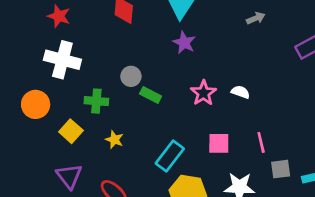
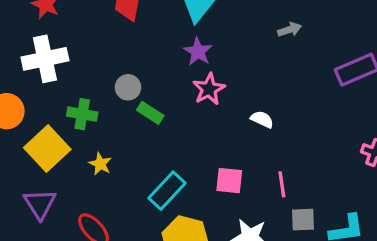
white cross: (62, 60) -> (45, 59), turned -32
pink star: (203, 93) -> (209, 89), moved
yellow square: (71, 131) -> (47, 148), size x1.5

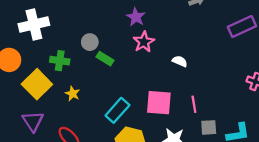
pink square: (229, 181) -> (159, 103), size x1.4

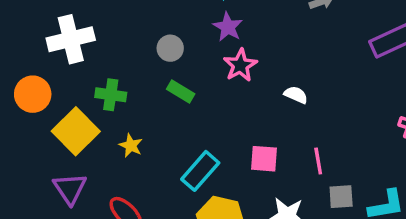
gray circle: (90, 42) -> (170, 48), moved
pink square: (159, 103) -> (264, 159), size x0.7

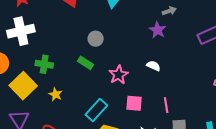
purple star: (228, 27) -> (158, 30), moved
gray circle: (170, 48) -> (96, 39), moved
pink star: (240, 65) -> (119, 75), moved

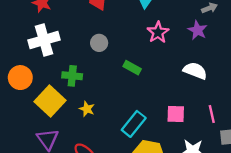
gray circle: (96, 39) -> (99, 43), moved
green rectangle: (85, 63) -> (132, 68), moved
white semicircle: (153, 66) -> (195, 71), size x1.5
pink star: (119, 75) -> (158, 32), moved

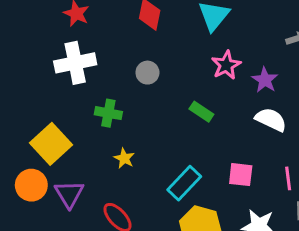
purple star: (197, 30) -> (265, 80), moved
green rectangle: (132, 68) -> (201, 112), moved
orange circle: (20, 78) -> (31, 185), moved
yellow square: (50, 101) -> (51, 144), moved

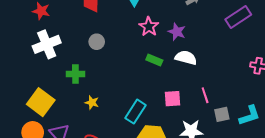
green rectangle: (201, 112) -> (154, 60), moved

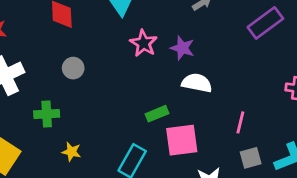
green rectangle: (154, 60) -> (157, 114), moved, turned -42
pink line: (205, 95) -> (240, 122), moved, turned 35
pink square: (173, 99) -> (182, 140), size x1.4

